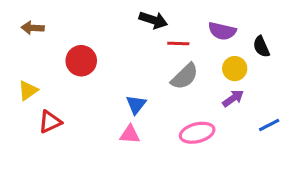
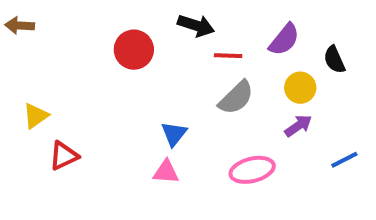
brown arrow: (33, 28) -> (20, 26), moved
purple semicircle: (222, 31) -> (284, 40), turned -64
red circle: (81, 61) -> (134, 50), moved

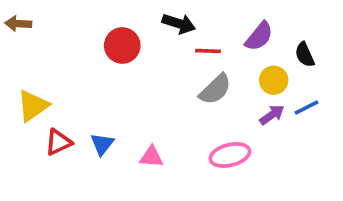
yellow triangle: (36, 116) -> (33, 106), size x1.4
blue triangle: (174, 134) -> (102, 144), moved
blue line: (344, 160) -> (307, 108), moved

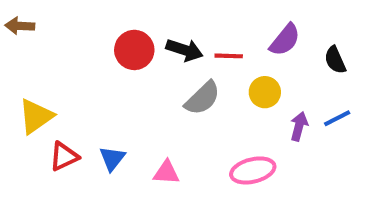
black arrow: (179, 24) -> (184, 50), moved
yellow circle: (274, 80) -> (265, 92), moved
gray semicircle: (215, 89) -> (203, 98), moved
purple arrow: (272, 115) -> (299, 126), turned -40

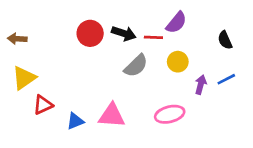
brown arrow: (20, 26) -> (17, 39), moved
purple semicircle: (285, 40) -> (176, 23), moved
blue triangle: (112, 158) -> (75, 121), moved, turned 30
pink triangle: (166, 172) -> (112, 116), size x1.5

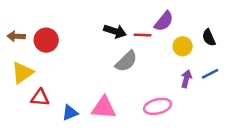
red circle: (90, 33) -> (46, 40), moved
yellow circle: (178, 62) -> (183, 46), moved
red triangle: (43, 105) -> (40, 98), turned 30

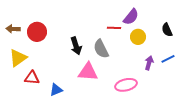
black arrow: (115, 31) -> (76, 46), moved, turned 54
yellow circle: (183, 46) -> (138, 37), moved
gray semicircle: (126, 61) -> (101, 49), turned 108
pink triangle: (104, 108) -> (88, 72), moved

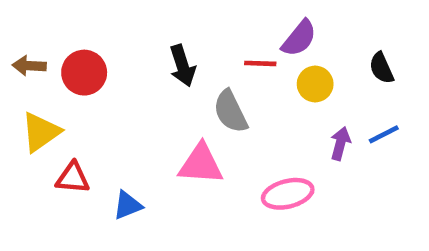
black arrow: (76, 46) -> (182, 66), moved

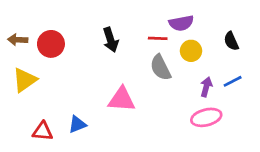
purple semicircle: (299, 38) -> (181, 23), turned 40
gray semicircle: (231, 111) -> (161, 67), moved
red triangle: (73, 178) -> (43, 131), moved
pink ellipse: (288, 194) -> (206, 117), moved

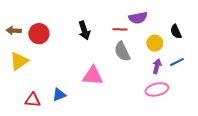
yellow circle: (191, 51) -> (155, 43), moved

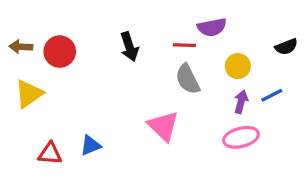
black semicircle: (176, 32) -> (286, 47), moved, turned -88
pink triangle: (93, 76) -> (163, 126), moved, turned 40

